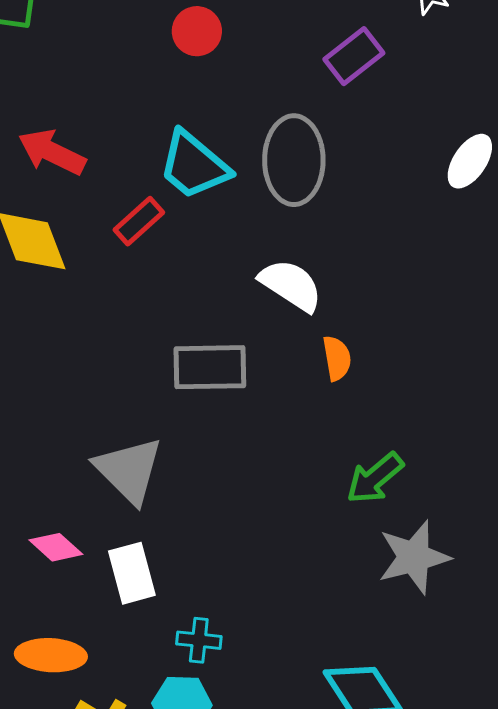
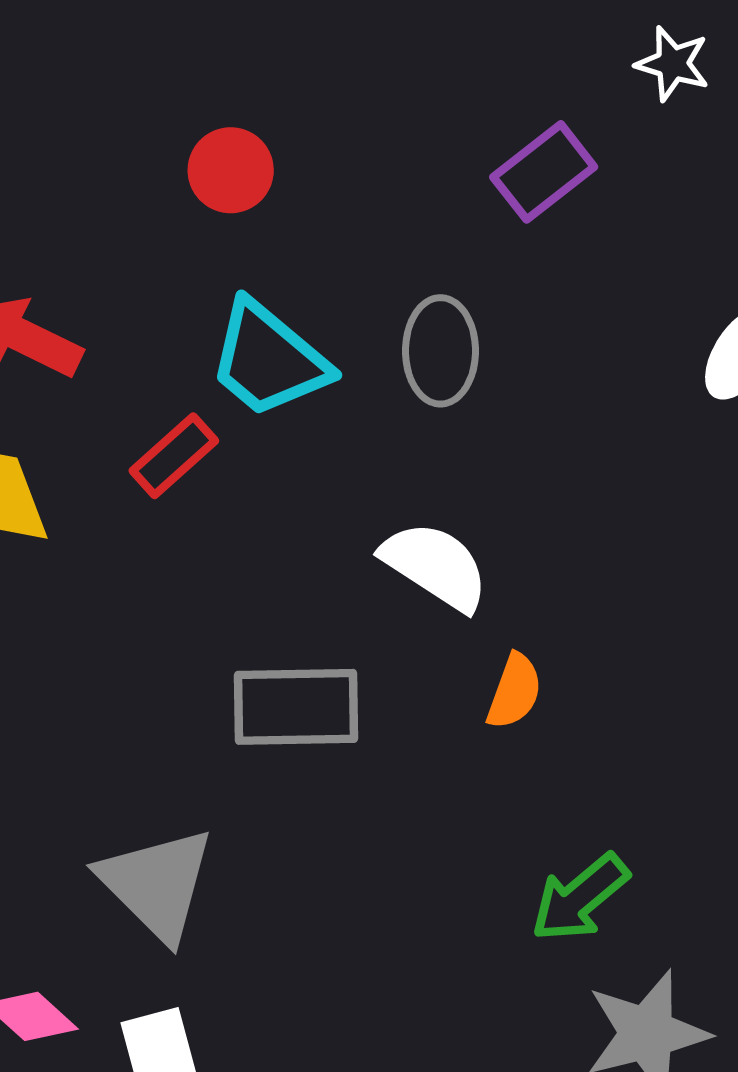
red circle: (197, 31) -> (231, 170), moved
gray ellipse: (294, 160) -> (440, 351), size x0.7
orange semicircle: (337, 358) -> (514, 691), turned 30

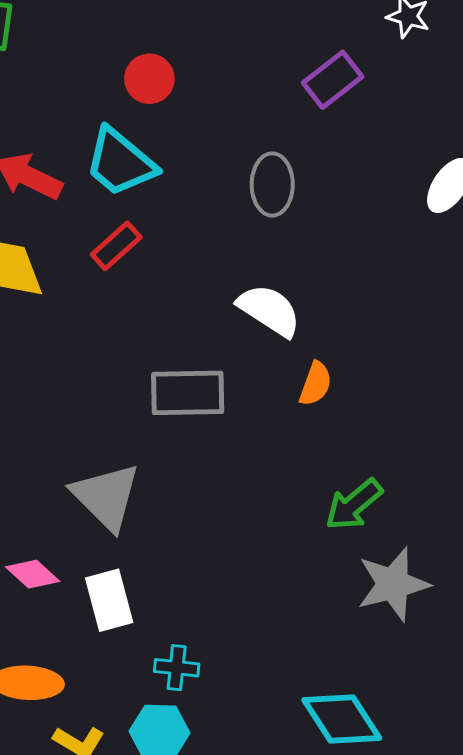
cyan trapezoid: (268, 359) -> (120, 162), moved

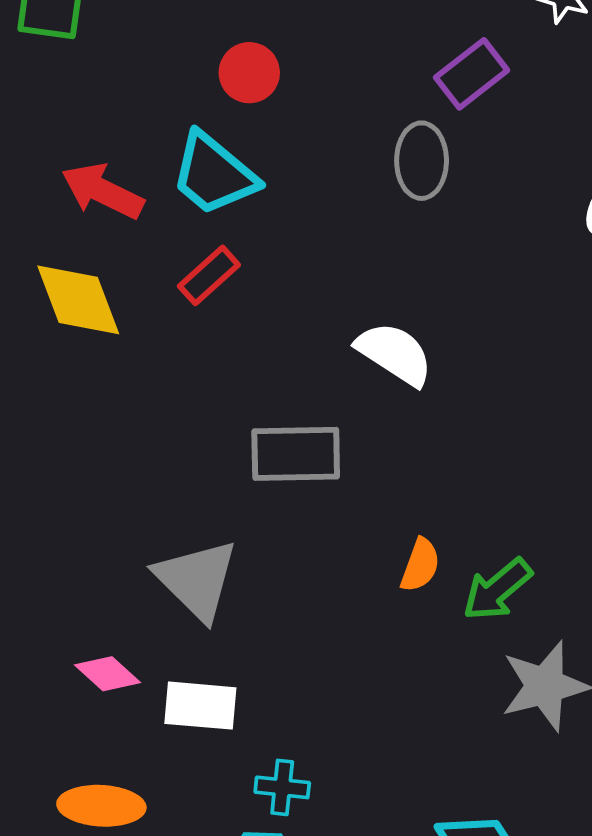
gray ellipse: (272, 184) -> (422, 161), moved
orange semicircle: (316, 384) -> (420, 565), moved
white rectangle: (109, 600) -> (200, 706), turned -70

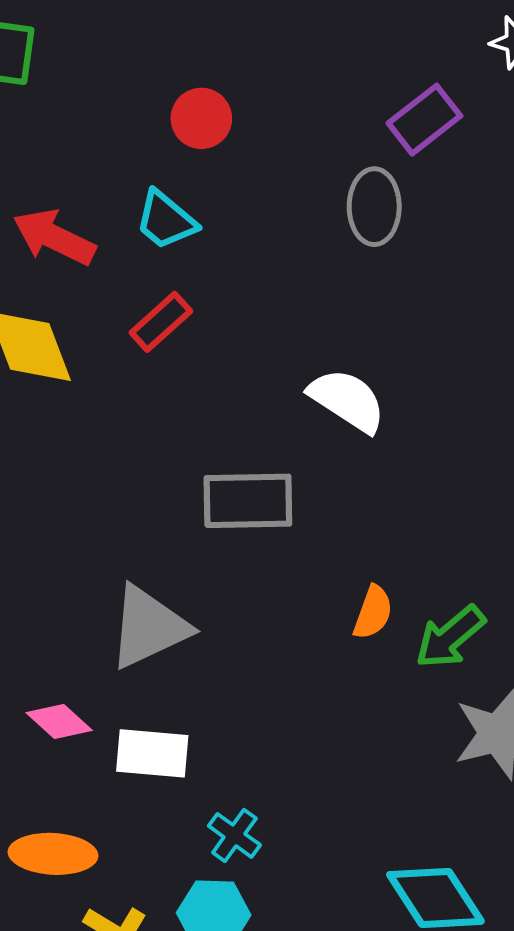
cyan trapezoid: (214, 174) -> (166, 220), size x0.7
gray triangle: (197, 580) -> (149, 627), turned 50
cyan cross: (282, 787) -> (234, 835), turned 30

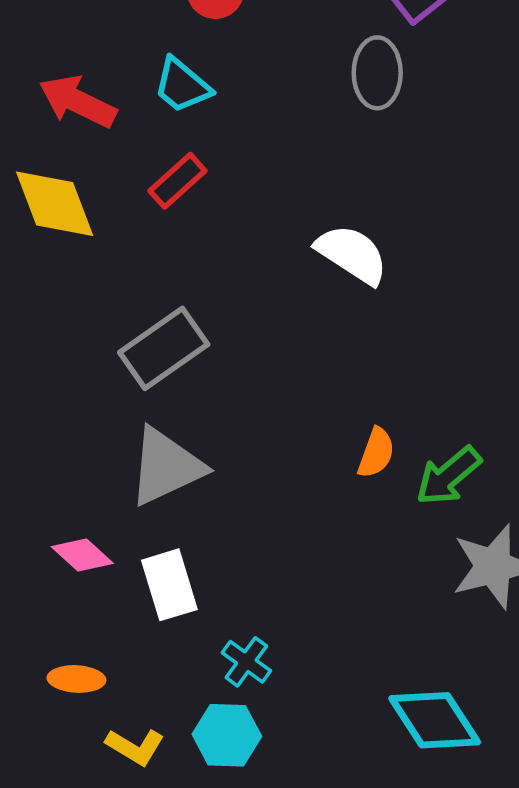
gray rectangle: (248, 501) -> (164, 348), moved, turned -34
white rectangle: (152, 753) -> (169, 585), turned 68
orange ellipse: (53, 854) -> (76, 679), size x0.7

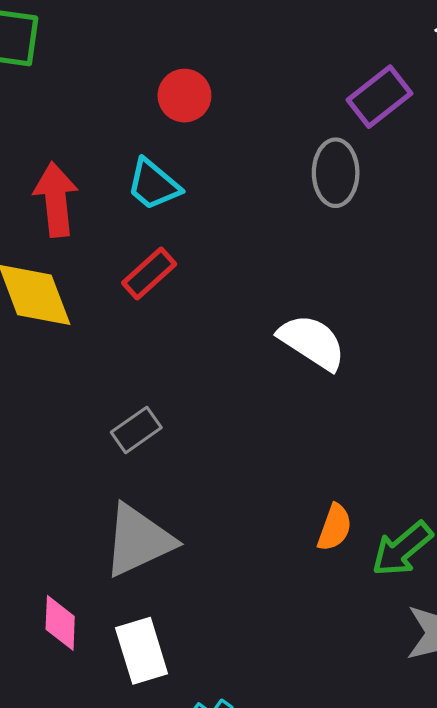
red arrow: (78, 102) -> (56, 200), turned 58
gray rectangle: (164, 348) -> (136, 430), size x0.6
pink diamond: (82, 555) -> (60, 623), turned 50

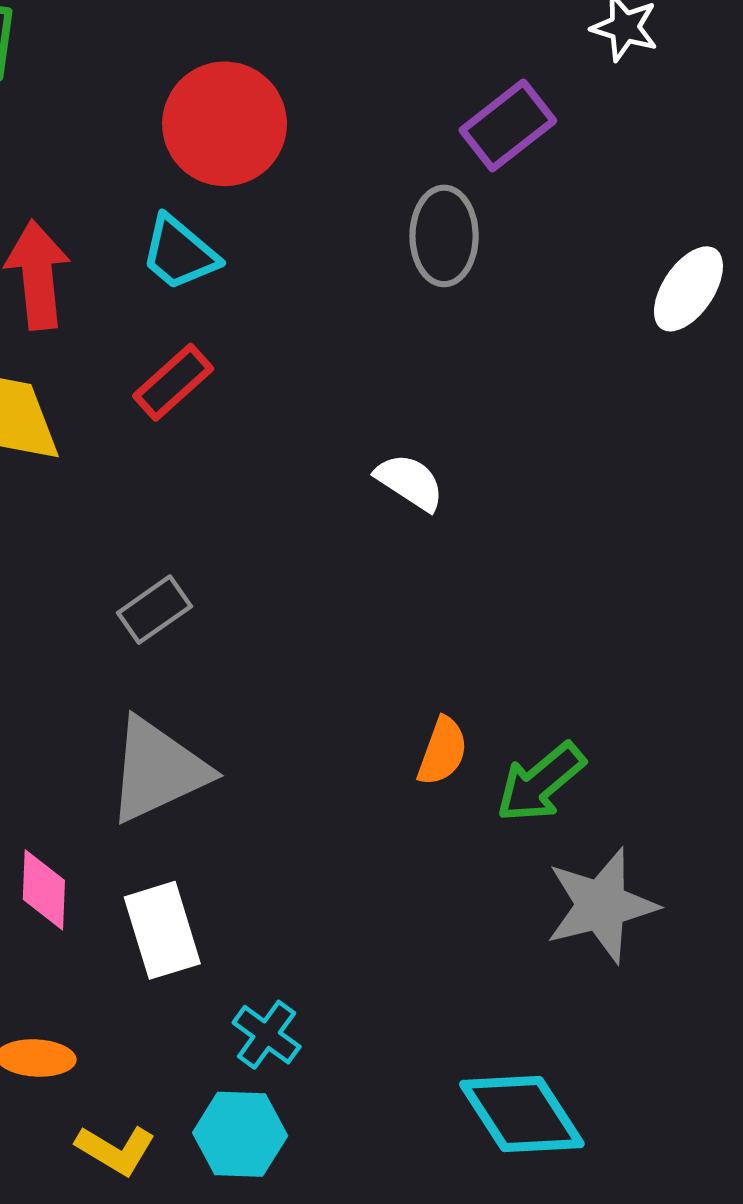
red circle: (184, 96) -> (225, 124), size x1.6
white semicircle: (312, 342) -> (410, 482), size x0.7

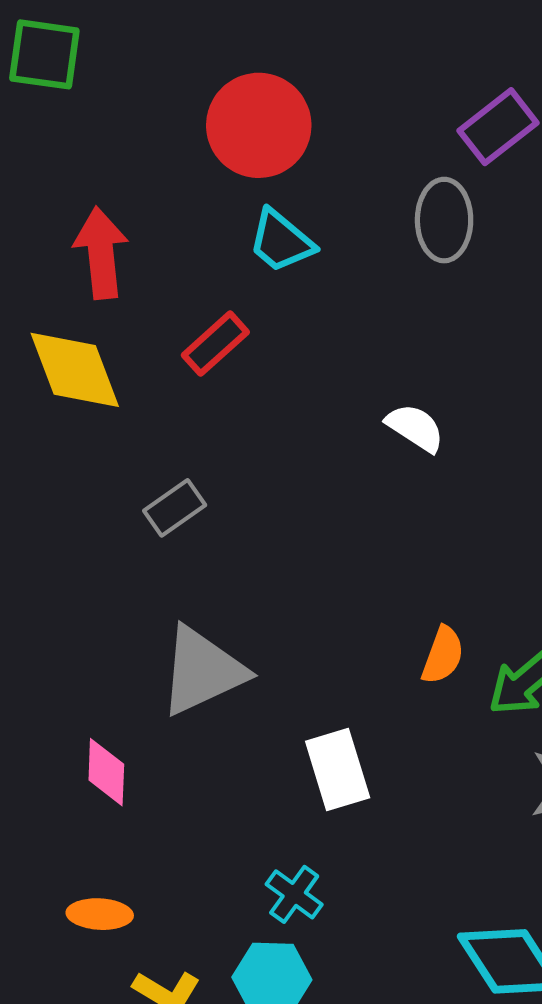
cyan trapezoid: (179, 253) -> (281, 241), moved
gray rectangle: (154, 610) -> (175, 508), moved
white rectangle: (162, 930) -> (338, 769), moved

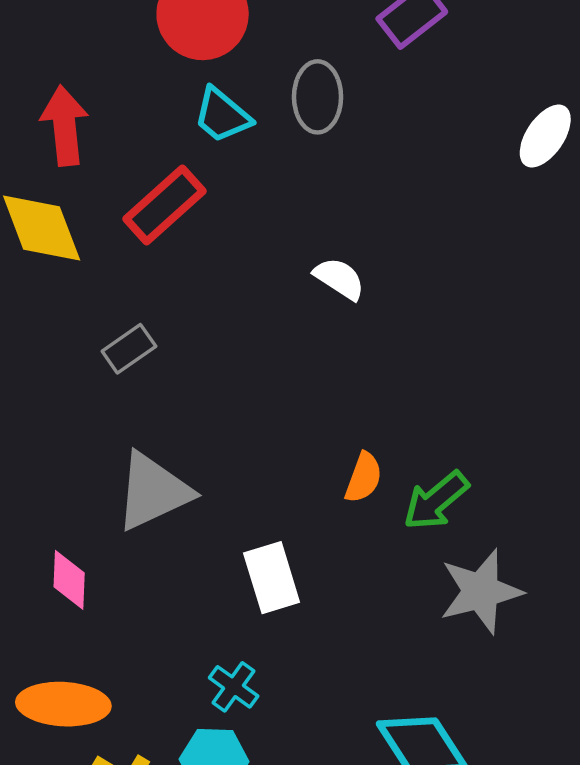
gray ellipse: (444, 220) -> (318, 97), moved
red rectangle: (215, 344) -> (165, 205), size x1.4
orange ellipse: (100, 914) -> (63, 704), size x1.6

